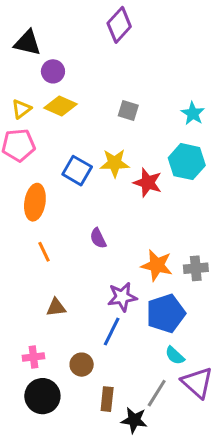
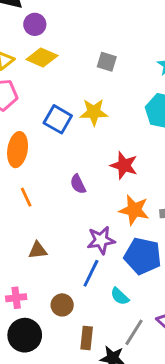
red star: (148, 183) -> (124, 165), moved
blue pentagon: (166, 313) -> (143, 256), turned 30
cyan semicircle: (175, 356) -> (120, 296), moved

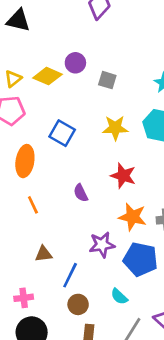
purple circle: (35, 24) -> (75, 63), moved
yellow star: (94, 112) -> (115, 128), moved
blue line: (91, 273) -> (70, 275), moved
brown circle: (62, 305) -> (78, 304), moved

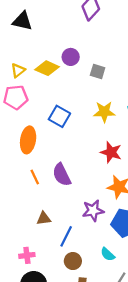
purple semicircle: (81, 193) -> (62, 175), moved, size x1.5

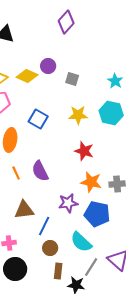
brown triangle: (44, 218) -> (24, 210), size x1.5
cyan semicircle: (108, 254) -> (81, 242), size x1.6

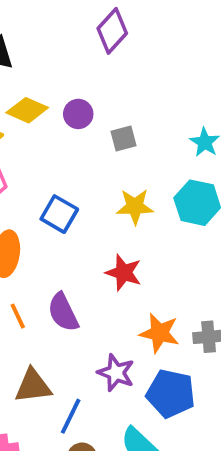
yellow diamond: (27, 76) -> (27, 110), moved
gray square: (72, 79) -> (124, 139), turned -32
red star: (84, 151) -> (124, 273), moved
purple star: (68, 203) -> (116, 373), turned 30

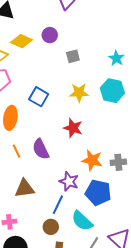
purple circle: (78, 114) -> (50, 35), moved
blue line: (71, 416) -> (58, 205), moved

